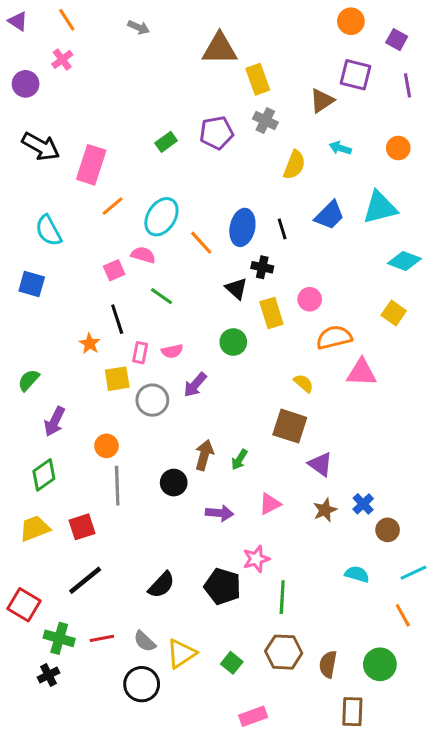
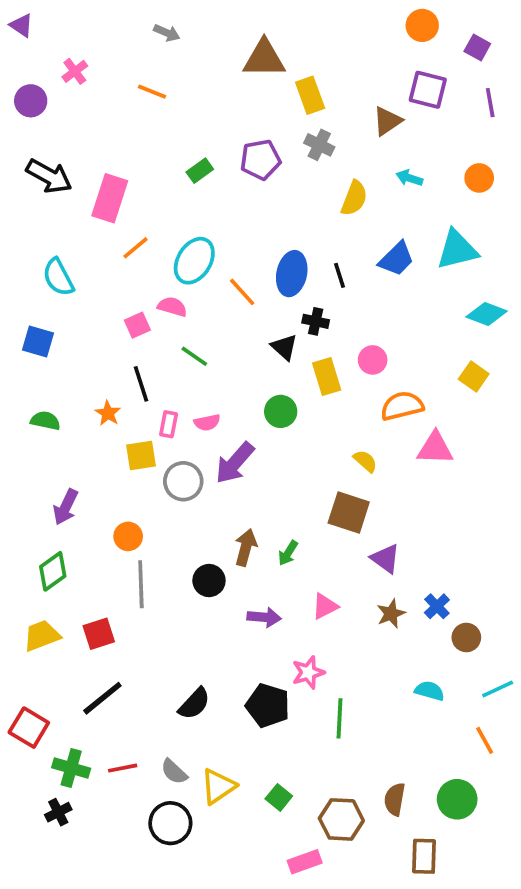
orange line: (67, 20) -> (152, 92), moved, turned -35
green semicircle: (29, 380) -> (45, 421), moved, turned 60
purple arrow: (195, 385) -> (235, 463), size x1.4
brown hexagon: (284, 652) -> (341, 819), moved

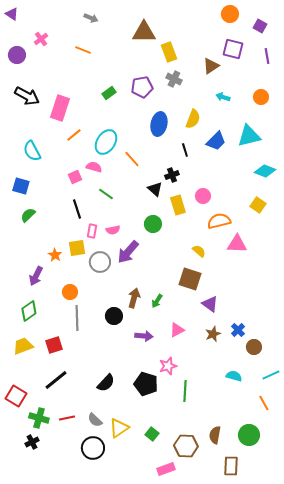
yellow semicircle: (354, 198) -> (193, 119), moved
blue ellipse: (292, 274) -> (159, 124), moved
black cross: (316, 321) -> (172, 175), turned -32
orange star: (108, 413) -> (55, 255), moved
green semicircle: (45, 421) -> (28, 215), moved, turned -56

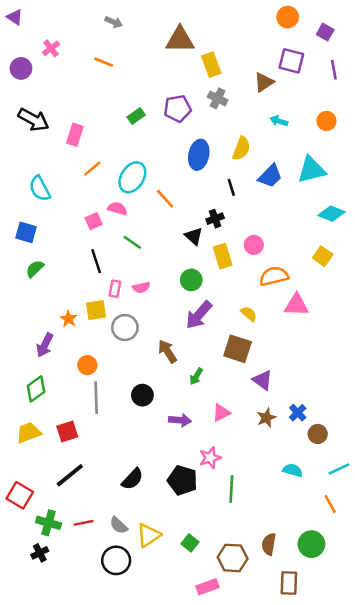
pink rectangle: (60, 108) -> (75, 135), size x0.7
purple arrow: (128, 252) -> (199, 315), moved
brown arrow: (134, 298) -> (167, 351), moved, turned -48

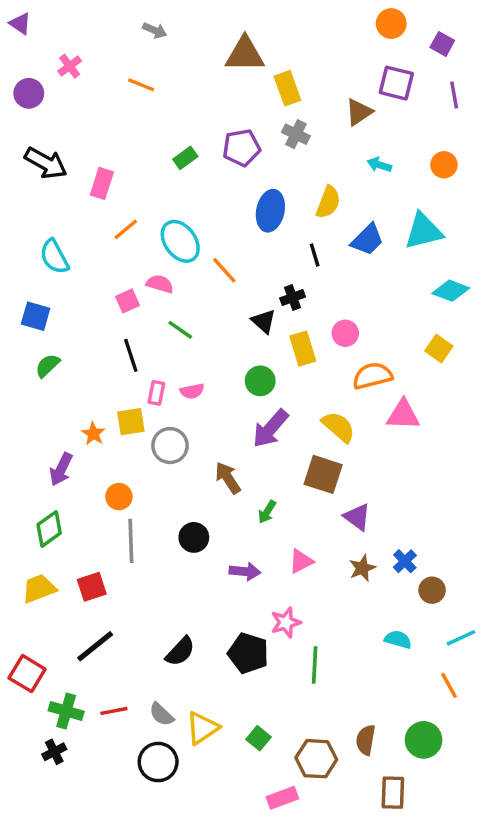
cyan ellipse: (132, 177) -> (180, 241), turned -68
yellow semicircle: (249, 314) -> (338, 427), size x1.5

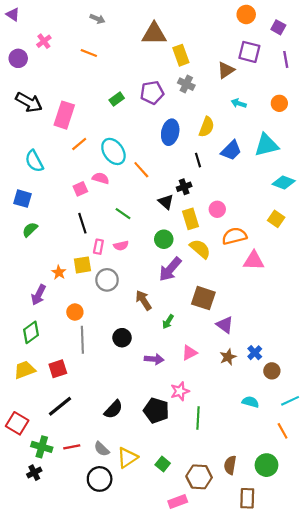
pink rectangle: (102, 183) -> (64, 115), size x1.4
green line: (180, 330) -> (123, 214), moved
yellow semicircle: (338, 427) -> (200, 249), moved

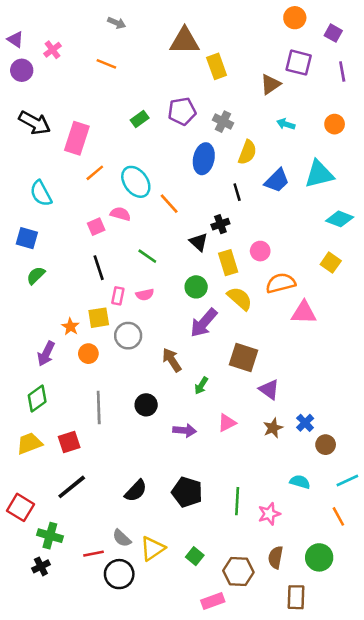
purple triangle: (13, 14) -> (15, 39), moved
gray cross: (186, 84) -> (223, 122), moved
orange circle: (75, 312) -> (88, 354), moved
pink star: (180, 391) -> (269, 514), moved
red line: (72, 447) -> (94, 554), moved

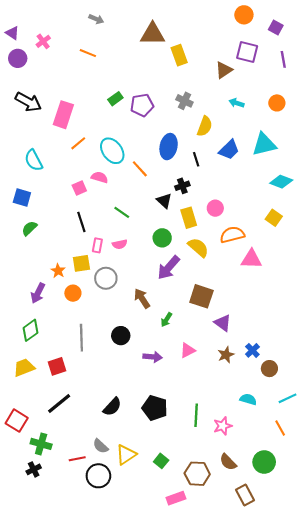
purple pentagon: (182, 111) -> (142, 105), moved
blue ellipse: (204, 159) -> (169, 147), moved
brown semicircle: (276, 557) -> (228, 462), turned -54
brown rectangle: (296, 597) -> (245, 495), turned -30

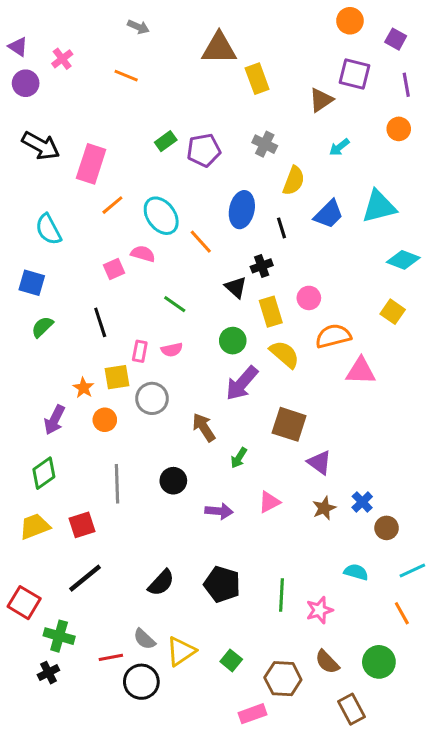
cyan arrow: (237, 103) -> (339, 147), turned -56
orange circle: (277, 103) -> (399, 129), moved
black line: (81, 222) -> (100, 322), moved

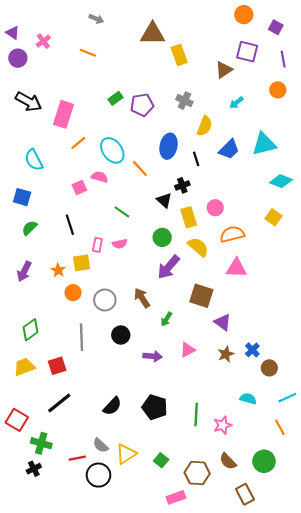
pink triangle: (361, 371) -> (236, 268), moved
gray circle: (152, 398) -> (105, 300), moved
purple arrow: (55, 420) -> (24, 271), moved

